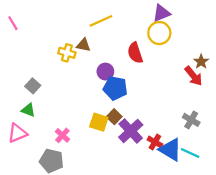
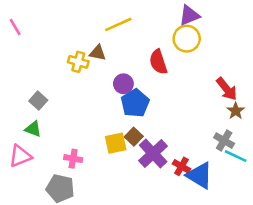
brown star: (201, 62) -> (236, 111), moved
blue pentagon: (115, 88) -> (135, 103), turned 30
yellow square: (99, 122) -> (116, 143), turned -30
pink cross: (62, 135) -> (73, 159), turned -32
cyan line: (190, 153) -> (236, 156), moved

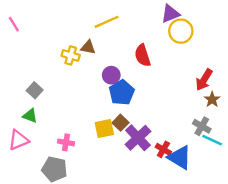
yellow circle: (187, 39) -> (181, 31), moved
red arrow: (227, 89) -> (204, 80), turned 70

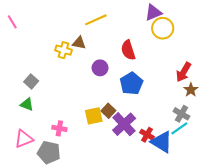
blue pentagon: (122, 93) -> (131, 84), moved
pink triangle: (18, 140) -> (24, 139), moved
cyan line: (212, 140) -> (179, 128), moved, turned -60

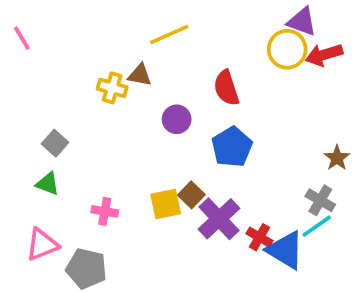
purple triangle: (153, 13) -> (302, 22), moved, turned 42
red arrow: (184, 72) -> (324, 55), moved, turned 42
pink cross: (59, 128) -> (105, 211), moved

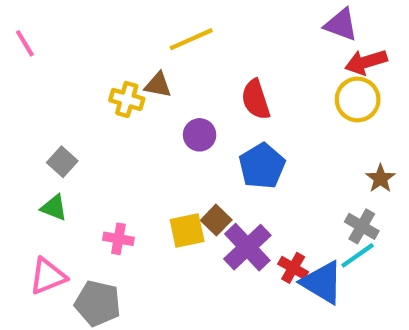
yellow circle: (287, 49) -> (358, 99), moved

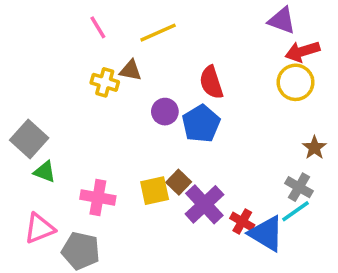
pink line: (25, 43) -> (98, 27), moved
gray square: (62, 162) -> (29, 139), moved, size x1.5
blue pentagon: (262, 166) -> (201, 124), moved
pink cross: (118, 239) -> (98, 197), size x1.4

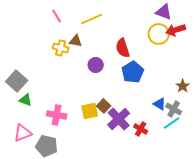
yellow circle: (296, 82) -> (159, 34), moved
blue pentagon: (201, 124) -> (133, 72), moved
blue triangle: (266, 234) -> (160, 104), moved, size x0.6

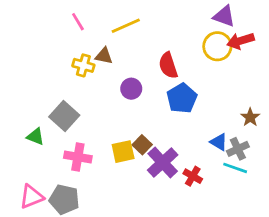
gray square: (17, 81) -> (64, 116), moved
gray cross: (174, 109) -> (238, 149), turned 35
cyan line: (172, 123) -> (235, 168), turned 54
pink triangle: (23, 133) -> (31, 197), moved

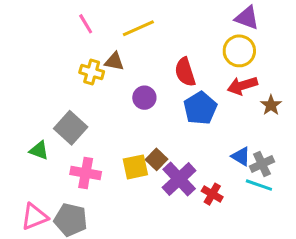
red arrow: (241, 41) -> (242, 86), moved
brown star: (250, 117) -> (271, 105), moved

